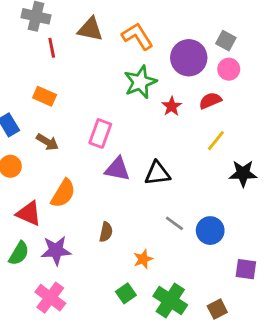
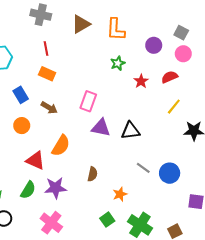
brown triangle: (90, 29) -> (81, 24), turned -42
orange L-shape: (137, 36) -> (116, 29), turned -145
red line: (52, 48) -> (46, 48), moved
purple circle: (189, 58) -> (154, 45), size x0.6
green star: (140, 82) -> (118, 63), size x0.6

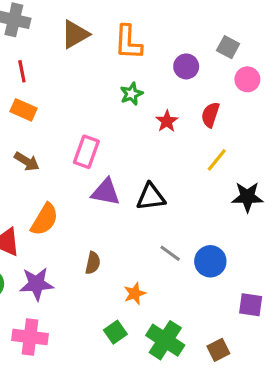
pink circle: (183, 54) -> (247, 79), moved
red semicircle: (170, 77) -> (210, 115), turned -49
pink cross: (51, 223) -> (30, 337), turned -30

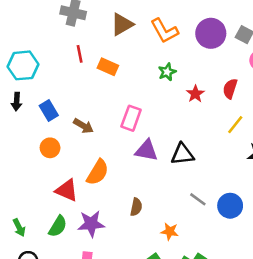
orange L-shape: (128, 42) -> (165, 31), turned -32
purple circle: (186, 66) -> (211, 33), moved, size x1.5
orange rectangle: (24, 110) -> (108, 67), moved
orange star: (135, 293) -> (170, 231), turned 30

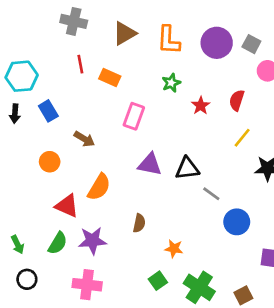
orange L-shape: (165, 31) -> (169, 40), turned 32
blue rectangle: (49, 111) -> (48, 111), moved
pink rectangle: (131, 118) -> (134, 116), moved
gray line: (198, 199) -> (211, 194), moved

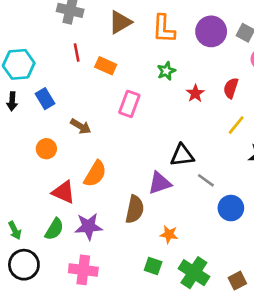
purple triangle: (150, 164) -> (160, 183), moved, turned -30
brown semicircle: (139, 223) -> (135, 209), size x1.5
black circle: (27, 279) -> (24, 265), size x1.5
green square: (158, 281) -> (153, 266), turned -36

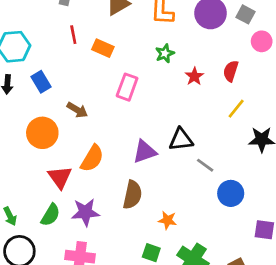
orange circle: (46, 149) -> (42, 133), size x1.5
purple triangle: (160, 183) -> (145, 152), moved
red triangle: (64, 192) -> (60, 177), turned 30

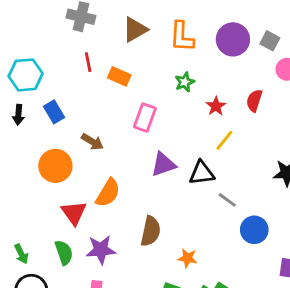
yellow line: (236, 109) -> (224, 140), moved
purple triangle: (145, 152) -> (163, 164), moved
green semicircle: (50, 215) -> (64, 253), turned -50

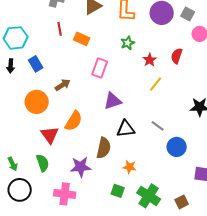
brown arrow: (92, 142) -> (63, 85), turned -63
black triangle: (202, 173) -> (126, 129), moved
purple star: (101, 250) -> (81, 167), moved

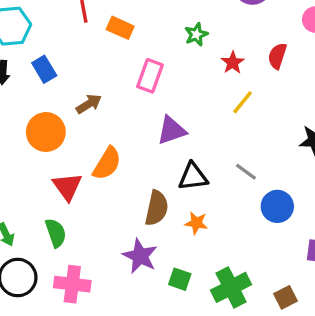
purple star: (81, 167) -> (140, 256), moved, turned 30
orange star: (130, 167) -> (196, 223), moved
pink cross: (65, 194) -> (72, 284), moved
green cross: (149, 196) -> (231, 287), turned 30

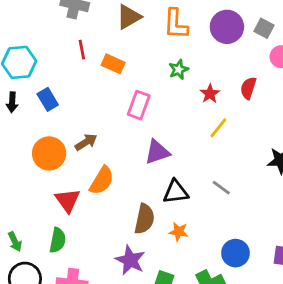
brown arrow: (89, 104) -> (86, 142), moved
blue circle: (277, 206) -> (235, 253), moved
green semicircle: (56, 233) -> (58, 240), turned 30

